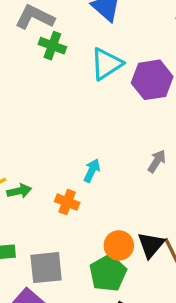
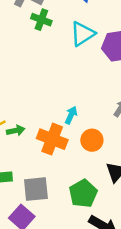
orange cross: (67, 202) -> (52, 139), size x1.6
orange circle: (119, 245) -> (92, 140), moved

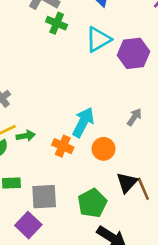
cyan arrow: (71, 115) -> (83, 122), size x1.6
orange cross: (52, 139) -> (63, 146), size x0.7

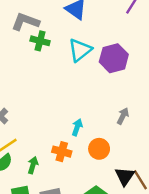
cyan arrow: (83, 122) -> (77, 127), size x0.6
green arrow: (26, 136) -> (33, 165), moved, turned -56

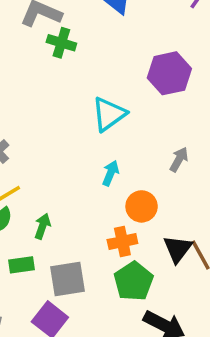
cyan triangle: (80, 50) -> (109, 114), moved
orange cross: (62, 152) -> (122, 242), moved, turned -30

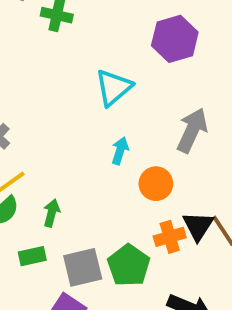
gray arrow: (179, 159) -> (192, 130), size x1.6
orange cross: (122, 242) -> (170, 237), moved
green pentagon: (134, 281) -> (129, 265), moved

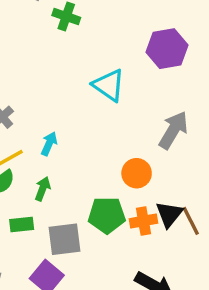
cyan triangle: (114, 88) -> (109, 85), turned -51
cyan arrow: (120, 151) -> (49, 144), moved
green pentagon: (129, 265) -> (107, 215), moved, turned 30

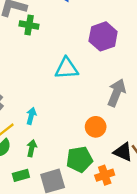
cyan triangle: (109, 85) -> (66, 68), turned -30
black triangle: (169, 214) -> (123, 152), turned -36
orange cross: (143, 221) -> (105, 175), moved

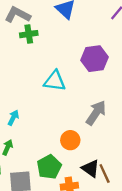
green cross: (29, 25) -> (29, 34), turned -30
green pentagon: (79, 159) -> (49, 167), turned -30

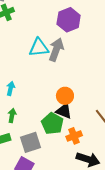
gray arrow: (96, 113) -> (56, 50), moved
black triangle: (91, 168) -> (64, 111), moved

